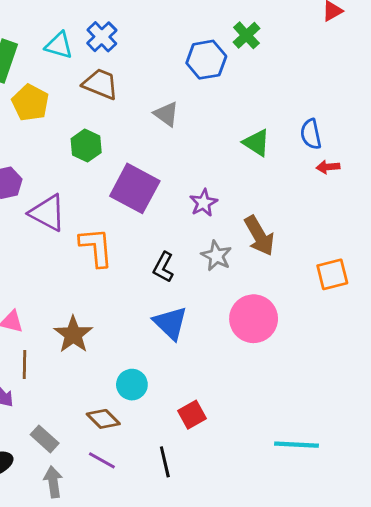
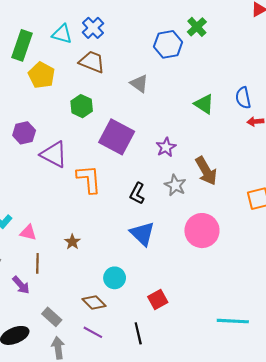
brown star: (73, 334) -> (72, 242), size x0.6

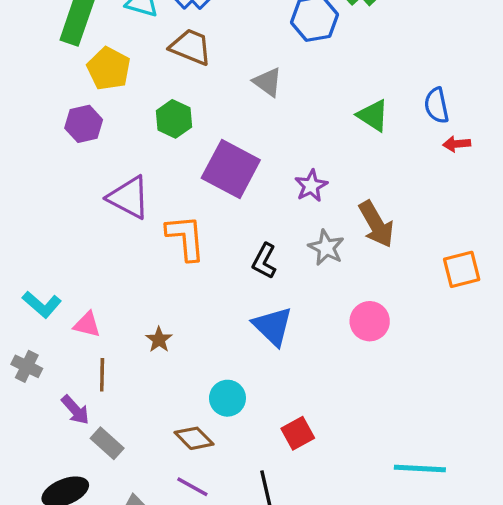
purple hexagon: (24, 133) -> (84, 124), moved
pink circle: (202, 231) -> (370, 321), size x0.7
gray rectangle: (52, 317) -> (107, 443), moved

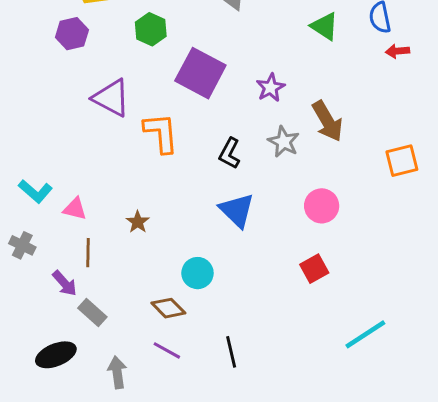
red square: (298, 433) -> (314, 269), moved
cyan line: (420, 468) -> (365, 334), turned -36

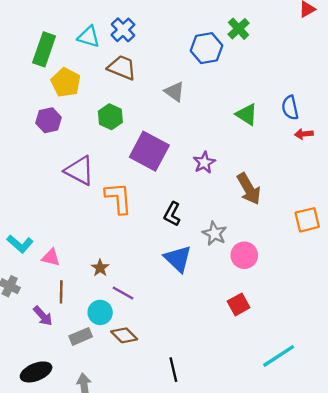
gray star: (284, 142) -> (215, 234), moved
cyan circle: (197, 273) -> (100, 312), moved
gray rectangle: (92, 312) -> (81, 336), moved, turned -65
purple line: (167, 350) -> (123, 293), moved

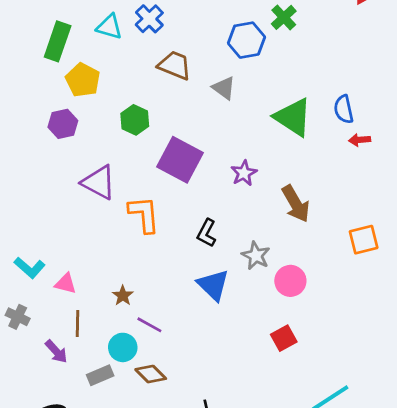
brown trapezoid: (122, 68) -> (175, 65), moved
gray triangle: (174, 92) -> (224, 88), moved
green triangle: (247, 115) -> (293, 117), size x1.5

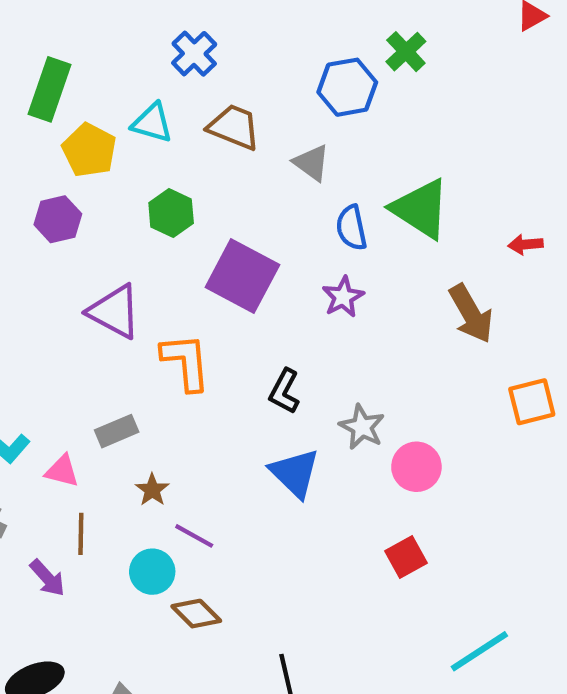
cyan triangle: (109, 27) -> (152, 123), moved
blue semicircle: (344, 109) -> (351, 228), moved
brown arrow: (296, 204) -> (471, 314), moved
gray rectangle: (100, 375) -> (117, 431), moved

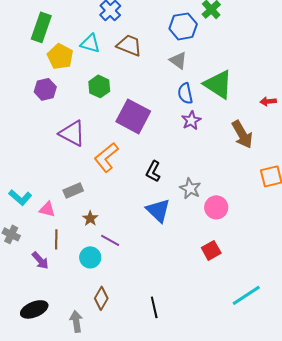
gray triangle: (312, 163) -> (178, 60), moved
purple star: (343, 297) -> (191, 120), moved
orange L-shape: (186, 362) -> (106, 157), turned -124
brown diamond: (196, 614) -> (101, 298), moved, turned 75

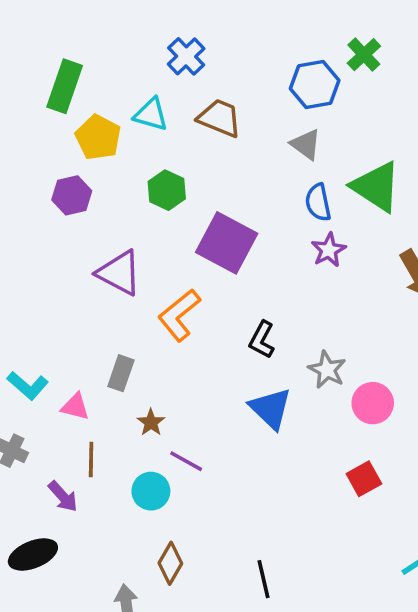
gray rectangle: (73, 190) -> (121, 373), turned -48
black ellipse: (34, 309) -> (33, 555), moved

